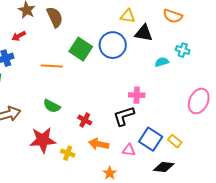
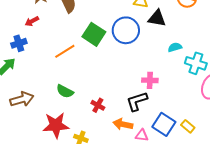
cyan cross: (183, 50) -> (196, 63), moved, size x1.5
orange line: (52, 66) -> (65, 51), turned -35
orange arrow: (99, 144) -> (123, 124), moved

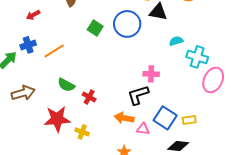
green square: (94, 34) -> (95, 28), size x0.7
blue cross: (19, 43) -> (28, 45), moved
orange line: (65, 51) -> (54, 51), moved
red cross: (98, 105) -> (89, 97), moved
yellow rectangle: (188, 126) -> (189, 120), turned -48

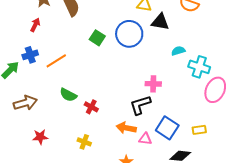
red arrow: (33, 15) -> (35, 25), turned 144
red star: (57, 119) -> (40, 137), moved, size x0.6
yellow rectangle: (189, 120) -> (199, 130), moved

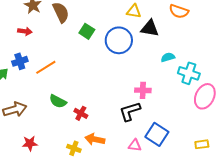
red arrow: (35, 25) -> (25, 31), turned 72
green square: (97, 38) -> (87, 31), moved
orange arrow: (126, 128) -> (95, 139), moved
yellow rectangle: (199, 130) -> (202, 144), moved

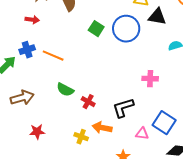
green square: (87, 31) -> (96, 29), moved
orange line: (46, 67) -> (53, 56), turned 55
black L-shape: (130, 111) -> (123, 108), moved

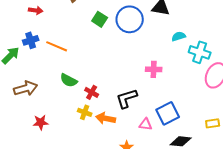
blue square: (164, 123) -> (168, 113), turned 30
yellow cross: (81, 137) -> (85, 112), moved

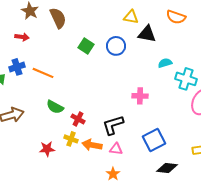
blue circle: (130, 19) -> (116, 46), size x0.7
red star: (41, 122) -> (47, 149), moved
pink triangle: (146, 124) -> (116, 149), moved

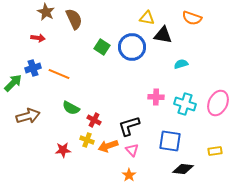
blue circle: (116, 46) -> (132, 47), size x1.4
cyan cross: (186, 79) -> (185, 104), moved
blue square: (154, 140) -> (170, 141), turned 35
orange arrow: (92, 145) -> (108, 146), turned -30
pink triangle: (116, 149) -> (132, 150), turned 40

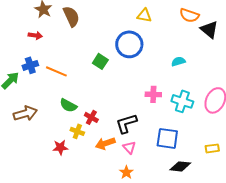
black triangle: (163, 35) -> (209, 29), moved, turned 30
green square: (102, 47) -> (100, 61), moved
yellow cross: (87, 140) -> (77, 131), moved

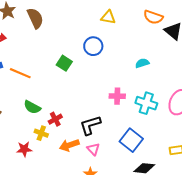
blue circle: (129, 44) -> (93, 46), size x0.7
red cross: (91, 117) -> (55, 119), turned 32
blue square: (167, 138) -> (131, 140), turned 30

